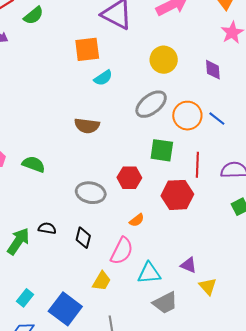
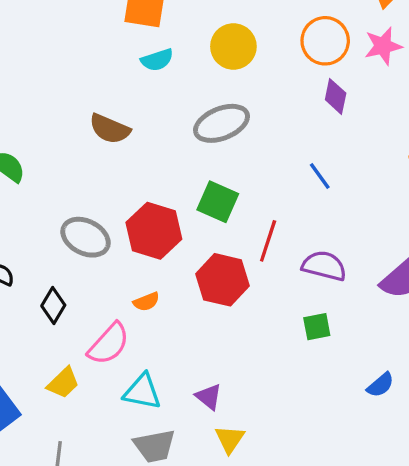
yellow circle: (164, 60) -> (233, 46), moved
orange circle: (187, 116) -> (325, 41), moved
red hexagon: (129, 178) -> (154, 231), size x1.4

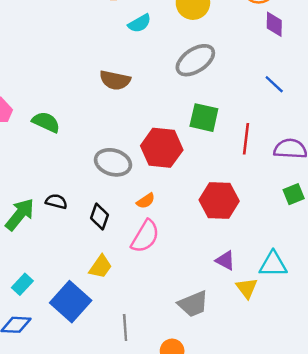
red hexagon: (223, 280) -> (219, 201), moved
orange semicircle: (146, 302) -> (146, 201), moved
yellow trapezoid: (63, 383) -> (100, 267), moved
cyan triangle: (142, 392) -> (273, 264), moved

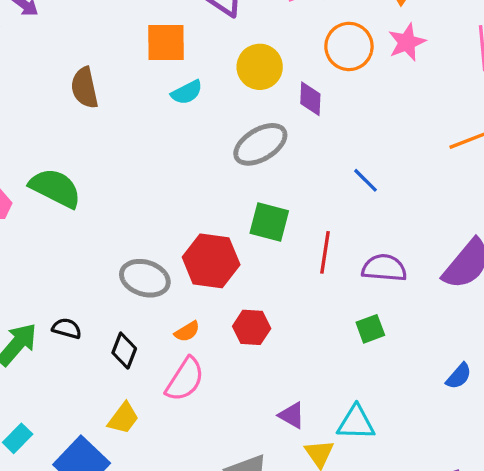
purple diamond: (274, 24) -> (310, 99), moved
brown semicircle: (115, 80) -> (85, 88), moved, turned 64
green semicircle: (46, 122) -> (55, 188), moved, size x1.4
green square: (294, 194) -> (370, 329), moved
red hexagon: (219, 201) -> (252, 327), moved, size x0.7

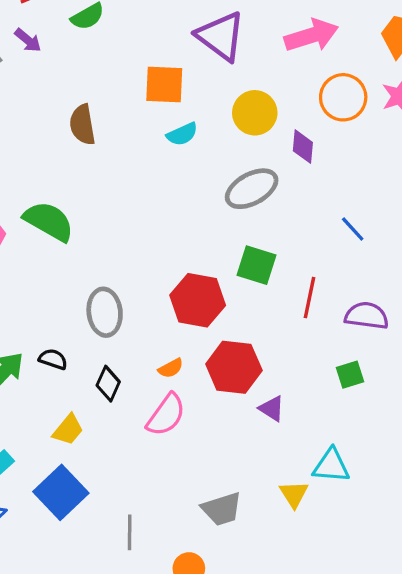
gray ellipse: (145, 278) -> (105, 312), moved, turned 63
red hexagon: (252, 327) -> (234, 367), size x1.5
purple triangle: (292, 415) -> (272, 409), moved
yellow trapezoid: (123, 418) -> (68, 430), moved

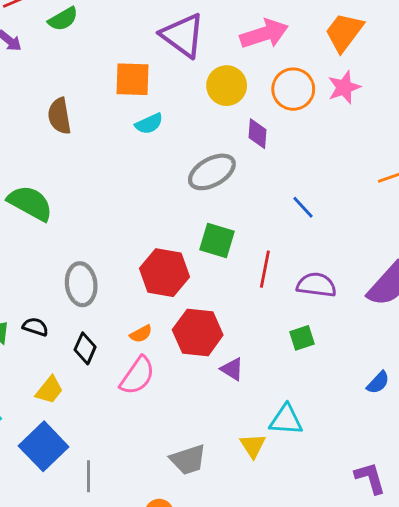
yellow circle: (255, 113) -> (227, 86), moved
gray line: (130, 532) -> (88, 476), moved

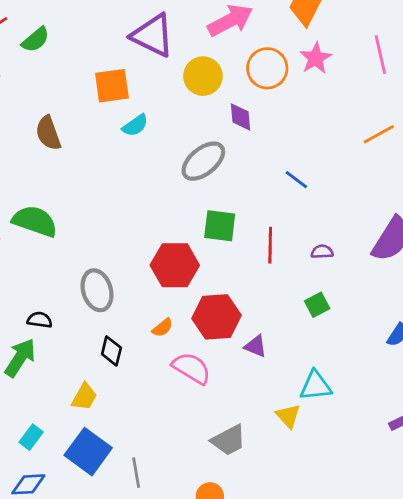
purple semicircle: (316, 285) -> (322, 252), size x0.6
black semicircle: (35, 327) -> (40, 320), moved
pink semicircle: (137, 376) -> (192, 368), moved, turned -84

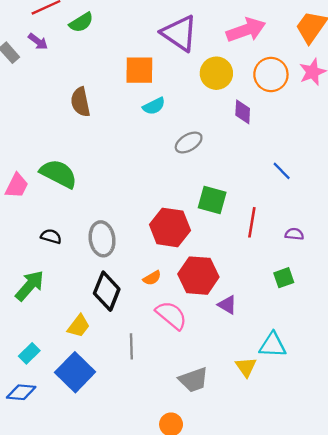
gray ellipse: (203, 161) -> (189, 142), moved, size x0.7
black semicircle: (40, 320) -> (51, 236), moved
black diamond: (111, 351) -> (107, 291), size x1.5
gray line: (136, 473) -> (131, 346), moved

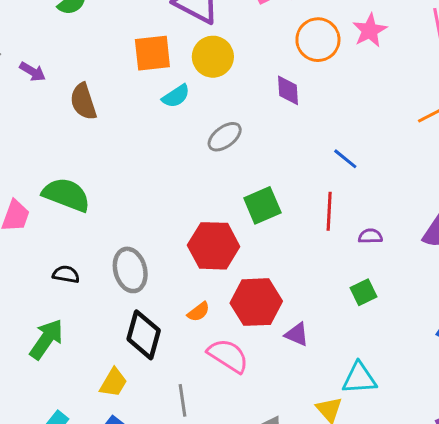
purple arrow: (38, 42) -> (33, 72), moved
yellow circle: (216, 73) -> (213, 57), moved
green square: (212, 200) -> (262, 205), turned -32
red line: (252, 222) -> (329, 211), moved

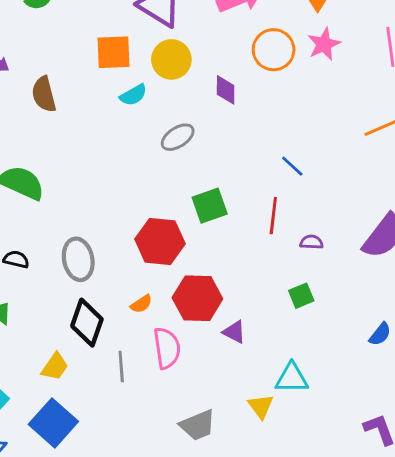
purple diamond: (288, 90) -> (226, 90), moved
pink semicircle: (228, 356) -> (167, 348), turned 45
gray line: (183, 400) -> (121, 366), moved

